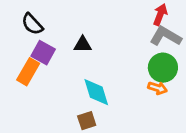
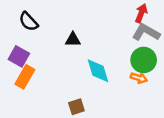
purple square: (43, 53) -> (19, 56), moved
orange rectangle: (28, 72) -> (25, 77), moved
cyan diamond: (96, 92) -> (98, 71), moved

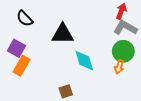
black triangle: (73, 40) -> (63, 34), size x1.6
orange arrow: (139, 78) -> (119, 67), turned 88

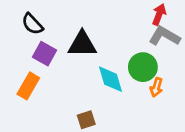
purple square: (16, 48) -> (44, 54), moved
green circle: (123, 51) -> (143, 67), moved

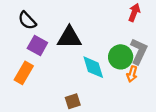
gray L-shape: (164, 36) -> (139, 51), moved, turned 85

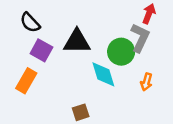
gray L-shape: (139, 51) -> (140, 38), moved
green circle: (121, 57) -> (121, 52), moved

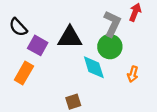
black semicircle: (30, 23) -> (18, 27), moved
gray L-shape: (140, 38) -> (112, 24), moved

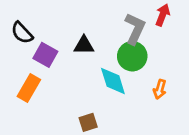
black triangle: (70, 37) -> (84, 45), size x0.7

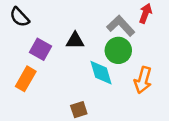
gray L-shape: (135, 29) -> (121, 26), turned -68
black semicircle: (22, 33) -> (20, 17), moved
orange arrow: (160, 89) -> (143, 80), size x1.5

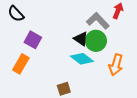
black triangle: (75, 41) -> (81, 39), moved, turned 35
cyan diamond: (101, 73) -> (82, 59), turned -35

